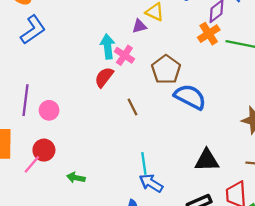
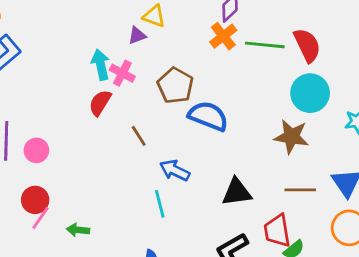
pink line: (32, 164) -> (40, 218), moved
blue arrow: (151, 183) -> (175, 170), moved

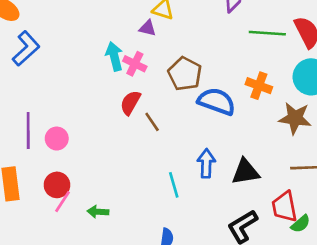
purple triangle: (137, 36) -> (148, 28), turned 36
orange cross: (223, 36) -> (259, 86), moved, turned -30
red semicircle: (100, 103) -> (130, 103), moved
blue arrow: (175, 170) -> (206, 163), moved, turned 68

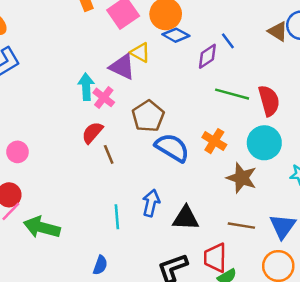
purple triangle: (148, 28) -> (122, 67), size x1.6
green arrow: (98, 212) -> (42, 227), size x1.8

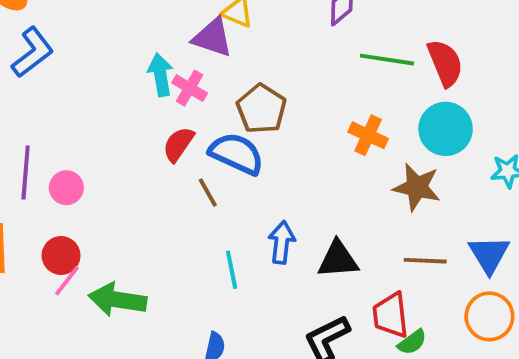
blue semicircle: (172, 148) -> (237, 154), moved
brown line: (109, 154) -> (208, 193), moved

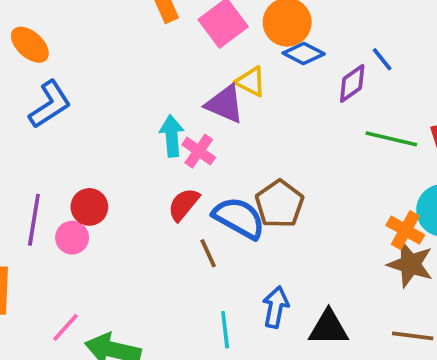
brown pentagon: (261, 109) -> (279, 204), moved
orange cross: (368, 135) -> (405, 230), moved
red circle: (61, 256) -> (89, 207), moved

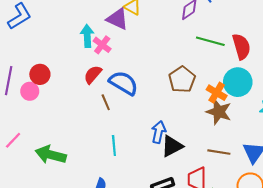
brown pentagon: (279, 204) -> (182, 80), moved
blue arrow: (276, 307) -> (159, 132), moved
pink line: (65, 327) -> (13, 140), moved
black triangle: (329, 328) -> (172, 146), turned -30

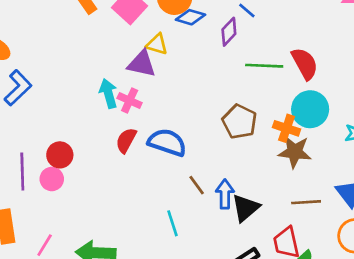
brown line: (106, 102) -> (197, 185), moved

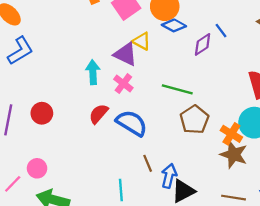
green line: (264, 66) -> (177, 89), moved
pink cross: (130, 101) -> (123, 84), moved
pink circle: (52, 179) -> (37, 168), moved

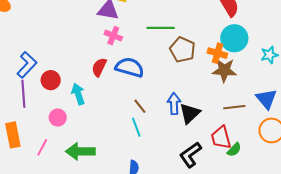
blue L-shape: (20, 51) -> (27, 65), moved
cyan arrow: (93, 72) -> (78, 94), moved
brown line: (148, 163) -> (140, 106), moved
pink circle: (37, 168) -> (58, 118), moved

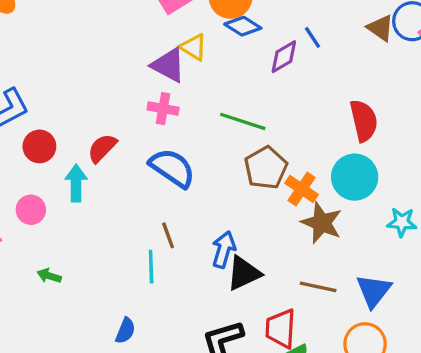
pink cross: (113, 36) -> (163, 109), turned -30
orange cross: (217, 53) -> (302, 189), moved
red semicircle: (99, 67) -> (102, 148), moved
green arrow: (80, 151) -> (49, 276), size x0.5

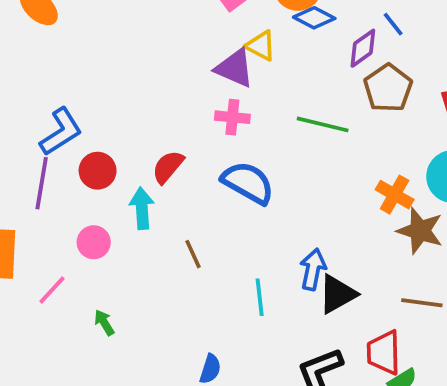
brown pentagon: (266, 168) -> (388, 88), moved
brown line: (168, 235) -> (193, 254), moved
cyan line: (151, 267) -> (260, 297), moved
green arrow: (49, 276) -> (104, 323), moved, turned 45

